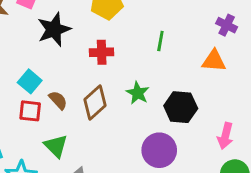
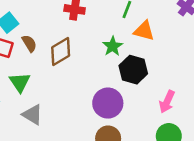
orange triangle: (214, 61) -> (144, 31), moved
green star: (138, 93) -> (113, 46), moved

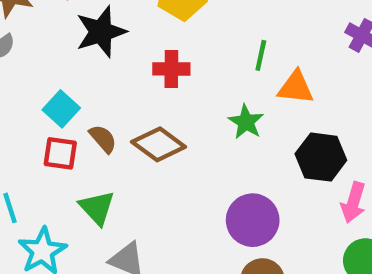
brown diamond: (61, 51) -> (159, 144), turned 76
black hexagon: (133, 70) -> (321, 157), moved

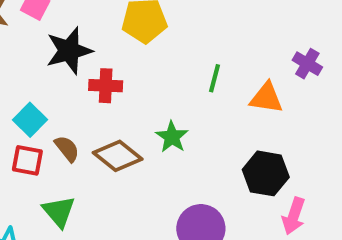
red cross: (171, 69) -> (106, 86), moved
orange triangle: (296, 87) -> (266, 98), moved
green star: (246, 122) -> (172, 137), moved

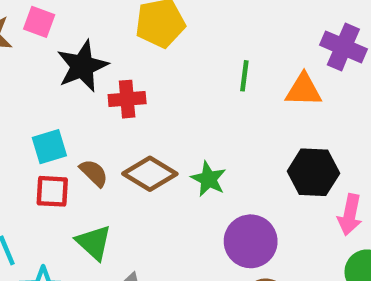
purple cross: (307, 64) -> (343, 47), size x1.4
cyan square: (30, 120) -> (49, 147), turned 36
green star: (172, 137) -> (208, 179), moved

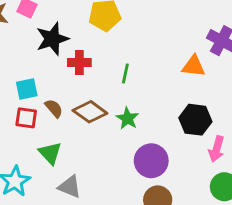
green line: (244, 76) -> (125, 74), moved

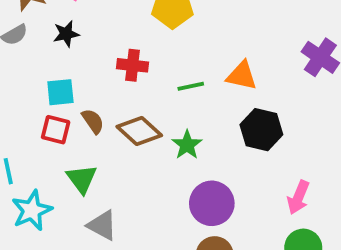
black star: (52, 39) -> (66, 34), moved, size x0.6
orange triangle: (193, 66) -> (242, 76), moved
green line: (125, 74) -> (191, 86), turned 60
black hexagon: (195, 120) -> (261, 130), moved

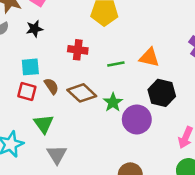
purple circle: (212, 203) -> (137, 119), moved
gray triangle: (102, 225) -> (57, 155), turned 30

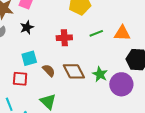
green line: (116, 64) -> (96, 33), moved
red square: (27, 92) -> (20, 79), moved
brown diamond: (82, 93) -> (74, 71), turned 30

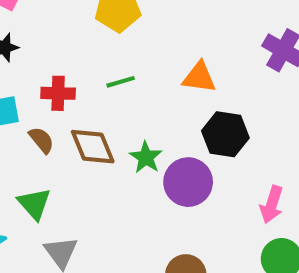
green line: (96, 33) -> (121, 82), moved
red cross: (64, 38) -> (58, 93), moved

